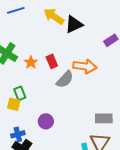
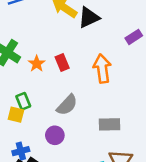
orange arrow: (85, 66) -> (102, 69), turned -105
gray semicircle: (65, 79) -> (67, 105), moved
gray rectangle: (104, 118) -> (110, 124), moved

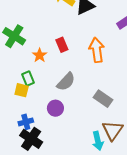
orange star: (37, 64) -> (40, 55), moved
gray rectangle: (110, 124) -> (103, 99), turned 36

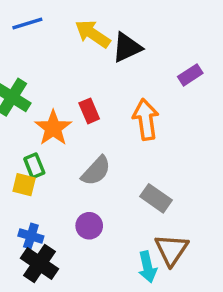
orange star: (40, 55) -> (53, 128), size x1.5
purple circle: (55, 108) -> (89, 226), moved
blue cross: (26, 122) -> (31, 236), turned 32

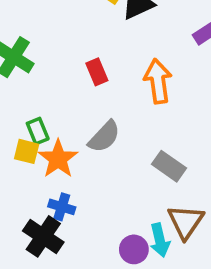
orange star: (53, 128) -> (58, 159), moved
purple circle: (89, 226) -> (134, 249), moved
blue cross: (31, 236) -> (62, 207), moved

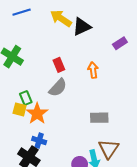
orange arrow: (158, 81) -> (93, 70), size x0.7
gray semicircle: (104, 137) -> (58, 88), moved
gray rectangle: (169, 166) -> (99, 118), turned -36

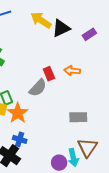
purple rectangle: (120, 43) -> (89, 34), moved
red rectangle: (59, 65) -> (49, 74), moved
orange arrow: (93, 70) -> (72, 71), turned -77

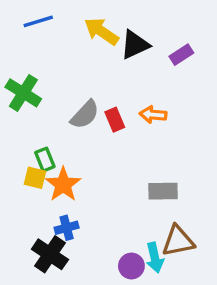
gray semicircle: (38, 88) -> (85, 115), moved
blue cross: (20, 139) -> (67, 228), turned -32
brown triangle: (87, 147) -> (178, 241), turned 45

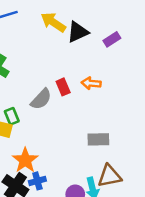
gray semicircle: (85, 115) -> (41, 99), moved
orange star: (63, 184) -> (25, 160), moved
blue cross: (67, 228) -> (37, 181), moved

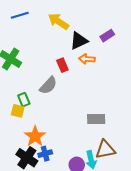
black triangle: (78, 32) -> (79, 41), moved
orange arrow: (91, 83) -> (87, 59), moved
red rectangle: (63, 87) -> (62, 65), moved

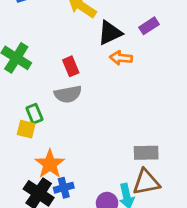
red rectangle: (62, 65) -> (71, 66), moved
gray semicircle: (48, 85) -> (68, 94), turned 36
gray rectangle: (96, 119) -> (146, 153), moved

